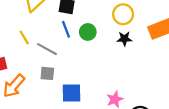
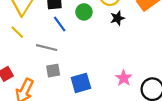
green circle: (88, 32) -> (84, 12), moved
yellow line: (24, 37) -> (17, 32), moved

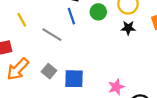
yellow line: (17, 32) -> (22, 20), moved
gray square: (53, 71) -> (49, 71), moved, turned 32

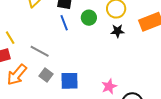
yellow line: (22, 20) -> (10, 38), moved
gray line: (52, 35) -> (40, 51), moved

